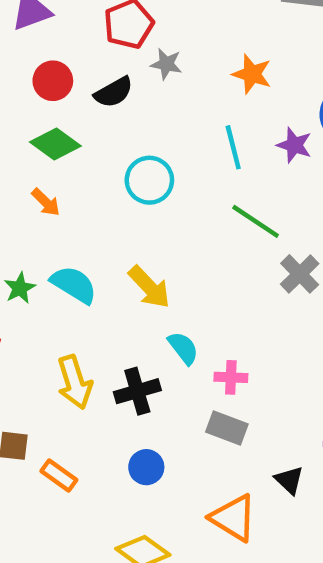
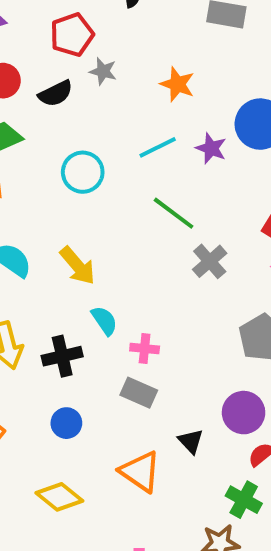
cyan line: (233, 147) -> (158, 147), turned 75

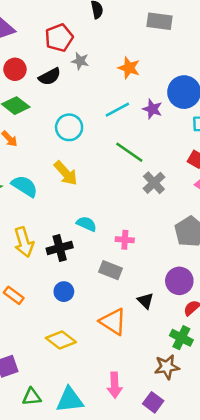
yellow arrow: (78, 266) -> (66, 173), moved
cyan semicircle: (104, 321) -> (86, 224), turned -30
pink cross: (145, 349) -> (125, 240), moved

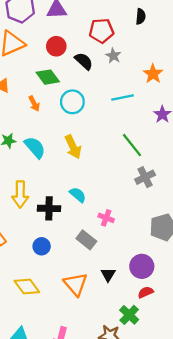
black semicircle: (50, 77) -> (84, 61), turned -126
cyan line: (117, 110) -> (123, 97), moved
cyan circle: (69, 127) -> (72, 102), moved

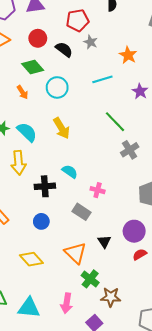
yellow arrow: (20, 194) -> (18, 163), moved
green cross: (129, 315) -> (90, 279), moved

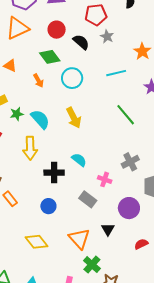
gray cross: (130, 150) -> (130, 162), moved
purple circle: (134, 231) -> (129, 208), moved

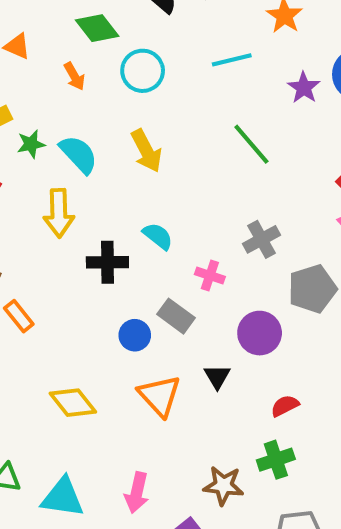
blue circle: (48, 206) -> (135, 335), moved
green cross: (92, 265) -> (276, 460), moved, turned 30

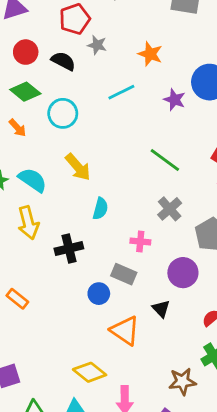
green line: (251, 144) -> (165, 160), moved
cyan semicircle: (158, 236) -> (100, 209), moved, turned 80
yellow diamond: (73, 403) -> (90, 372), moved

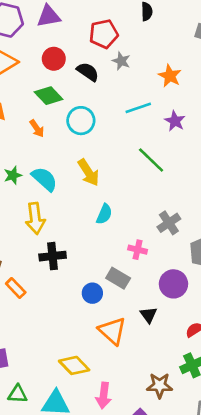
purple star: (174, 100) -> (175, 121), moved
green line: (165, 160) -> (151, 160), moved
black cross: (69, 248) -> (53, 256), moved

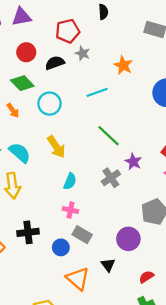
black semicircle: (88, 72) -> (55, 63), turned -54
purple star: (175, 121) -> (133, 162), moved
gray cross: (169, 223) -> (111, 178), moved
pink cross: (138, 250) -> (70, 210), moved
black cross: (53, 256) -> (28, 232), moved

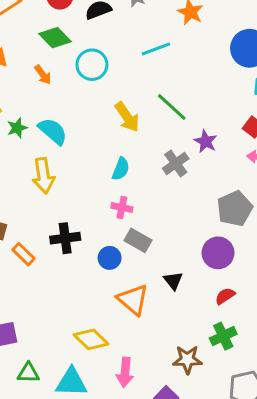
yellow arrow: (56, 147) -> (127, 117), moved
purple circle: (128, 239) -> (218, 253), moved

